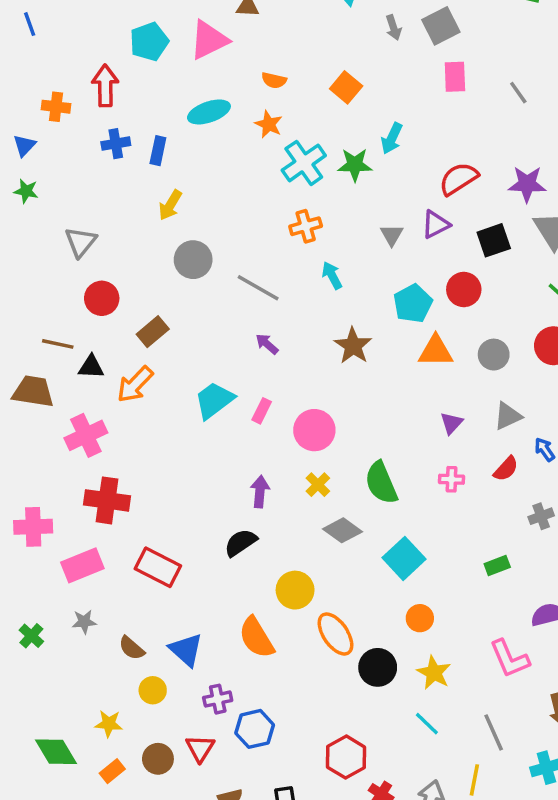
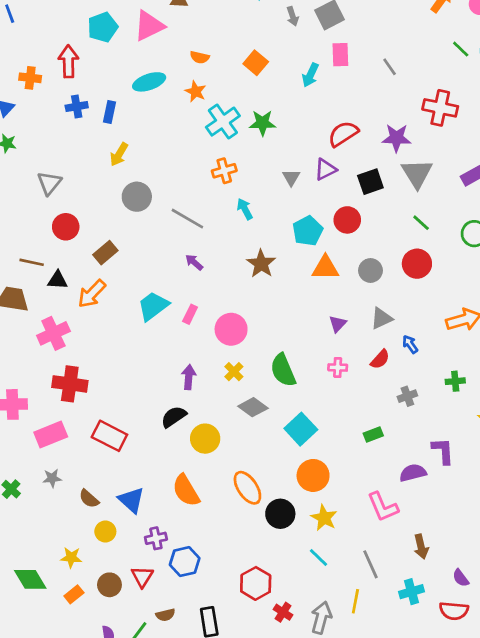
cyan arrow: (392, 138) -> (310, 75), moved
yellow circle: (295, 590) -> (205, 439), moved
orange circle: (420, 618) -> (313, 475), size x1.5

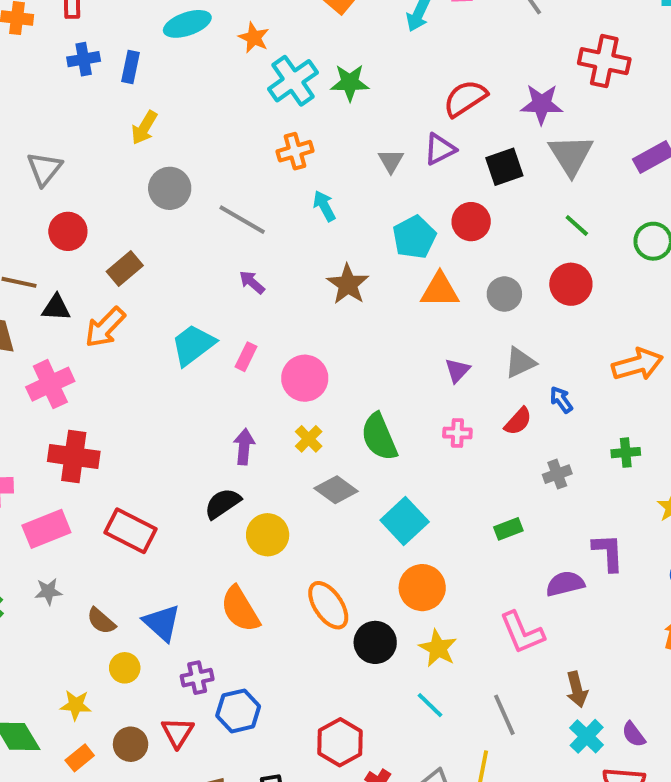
cyan cross: (411, 592) -> (587, 736), moved, turned -30

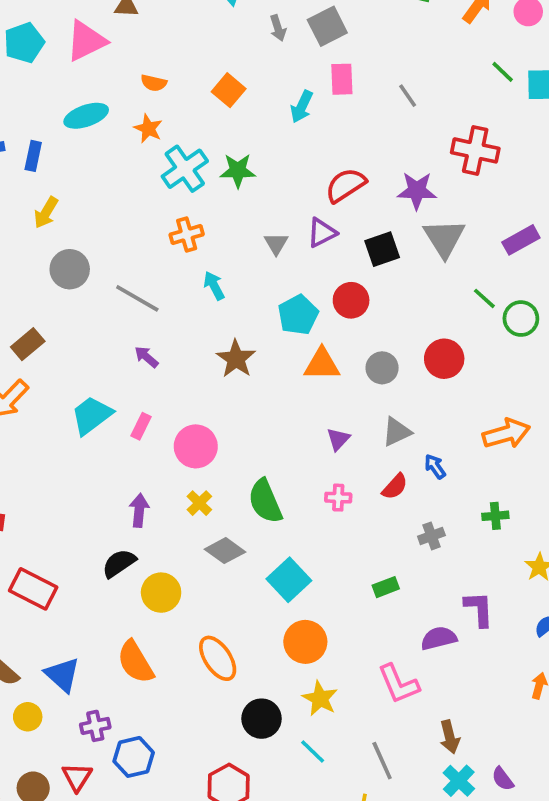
green line: (577, 226) -> (484, 298), moved
black circle: (375, 642) -> (262, 719), moved

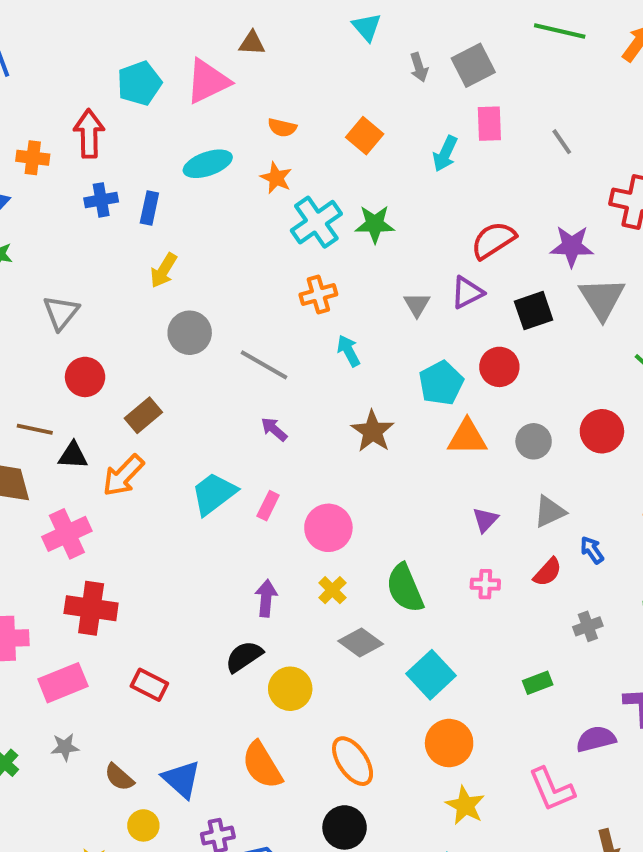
red rectangle: (33, 589) -> (149, 685), size x0.7
black circle: (262, 719) -> (345, 827), moved

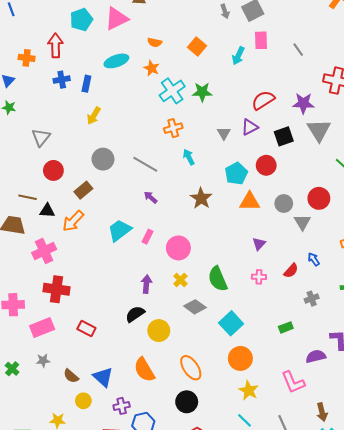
gray circle: (190, 333) -> (103, 159), moved
gray triangle: (550, 512) -> (302, 222), moved, turned -36

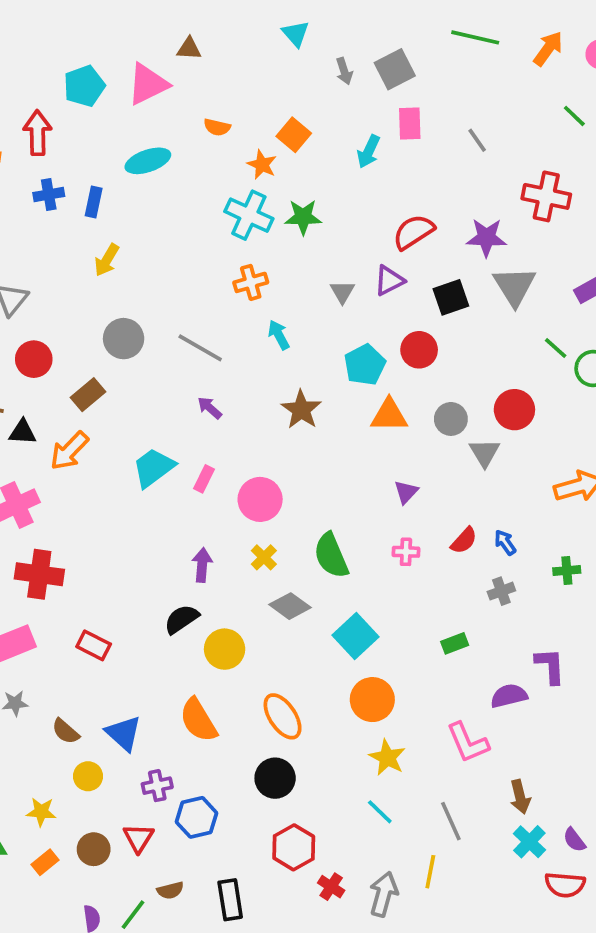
orange star: (152, 68) -> (262, 165), moved
cyan cross: (172, 91) -> (249, 215), turned -30
blue arrow: (314, 259) -> (505, 542), moved

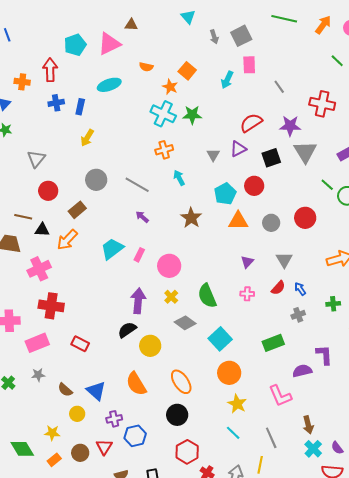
gray line: (477, 140) -> (279, 87), moved
gray triangle: (485, 453) -> (284, 260), moved
purple arrow: (202, 565) -> (138, 301), size x1.4
green rectangle: (455, 643) -> (273, 343), size x1.5

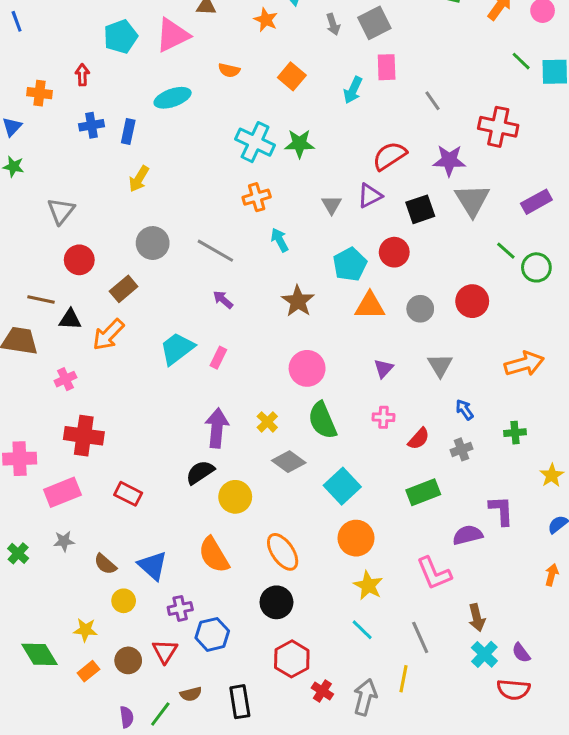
red arrow: (50, 70) -> (82, 75), size x0.6
orange star: (170, 87) -> (266, 20), moved
pink circle: (169, 266) -> (307, 368), moved
pink cross: (39, 269) -> (65, 379), size x0.6
red semicircle: (278, 288) -> (419, 439), moved

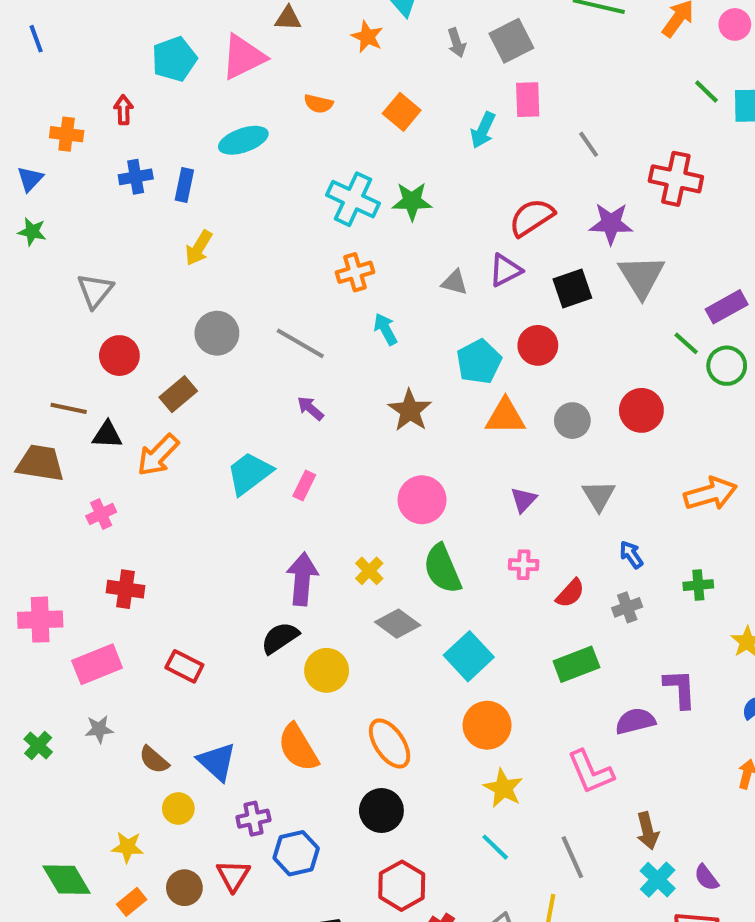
purple rectangle: (536, 202) -> (727, 307), moved
gray triangle: (332, 205) -> (455, 282), turned -45
red cross: (84, 436) -> (126, 589), size x0.7

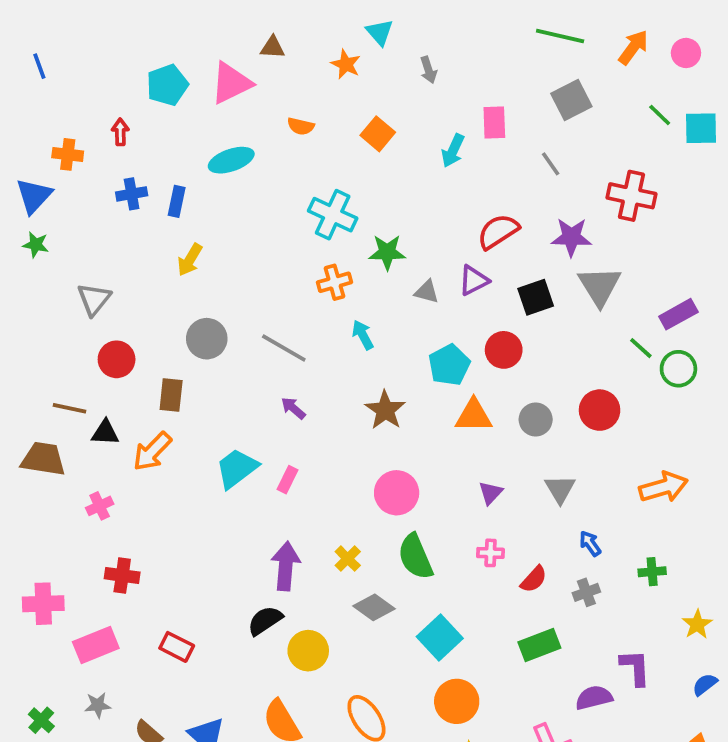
gray square: (511, 41) -> (571, 100), moved
blue triangle: (30, 179) -> (34, 196), size x1.5
green star: (412, 201) -> (387, 252), moved
brown rectangle: (178, 394) -> (171, 395), turned -44

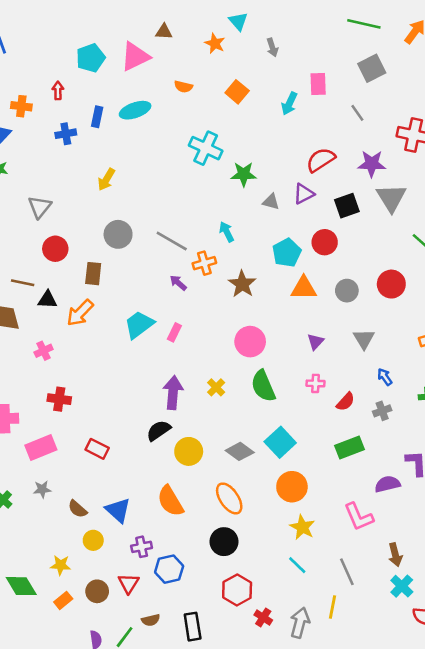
blue rectangle: (177, 201) -> (97, 117), moved
orange cross: (335, 282) -> (204, 263), moved
gray diamond: (374, 607) -> (240, 451), moved

